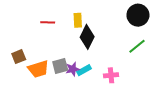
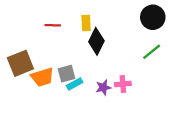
brown square: (19, 57) -> (20, 63), size x1.6
purple star: (73, 69) -> (103, 87), moved
cyan rectangle: (84, 70) -> (75, 84), moved

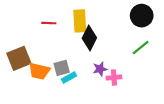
yellow rectangle: (86, 23) -> (80, 21), size x1.5
orange trapezoid: (42, 77) -> (39, 71), turned 30
purple star: (103, 87) -> (100, 69), moved

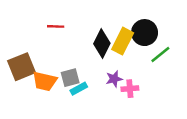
black circle: (142, 16) -> (145, 33), moved
yellow rectangle: (80, 21) -> (123, 41), moved, turned 30

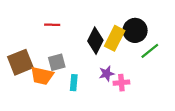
gray square: (70, 78) -> (57, 62), moved
cyan rectangle: (79, 89) -> (74, 83), turned -56

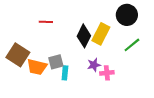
black circle: (135, 30) -> (127, 15), moved
brown square: (20, 62) -> (18, 55), turned -35
gray square: (57, 62) -> (56, 62), moved

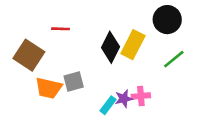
brown square: (18, 55) -> (29, 55), moved
purple star: (94, 65) -> (124, 99), moved
cyan rectangle: (65, 73) -> (108, 105), moved, turned 32

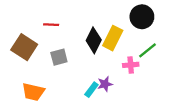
gray square: (74, 81) -> (59, 57), moved
orange trapezoid: (49, 88) -> (33, 92), moved
pink cross: (141, 96) -> (131, 65), moved

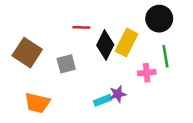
red line: (51, 25) -> (81, 27), moved
green line: (148, 50) -> (166, 56), turned -60
cyan rectangle: (91, 90) -> (103, 100), turned 32

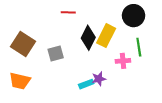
red line: (81, 27) -> (68, 12), moved
orange trapezoid: (37, 103) -> (20, 81), moved

